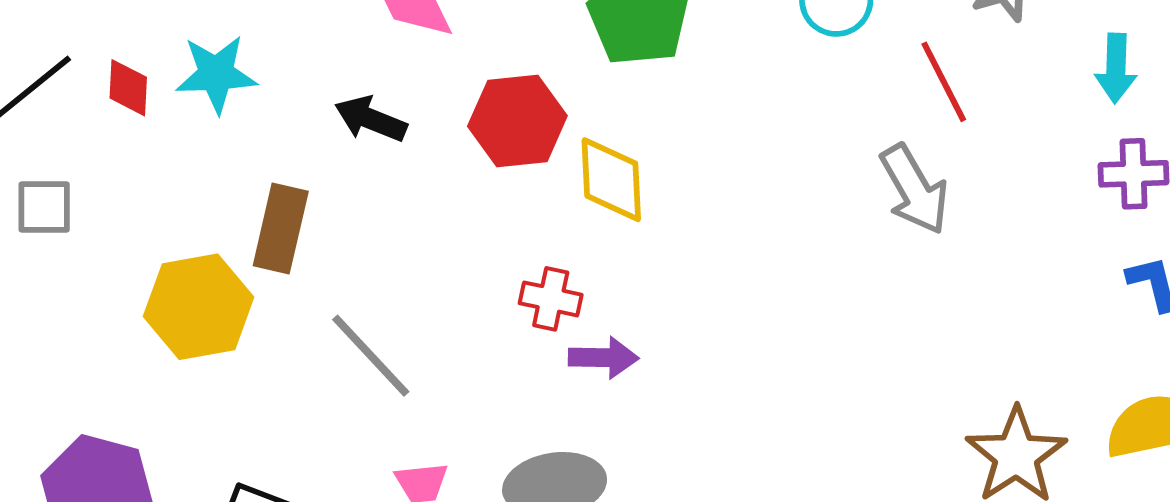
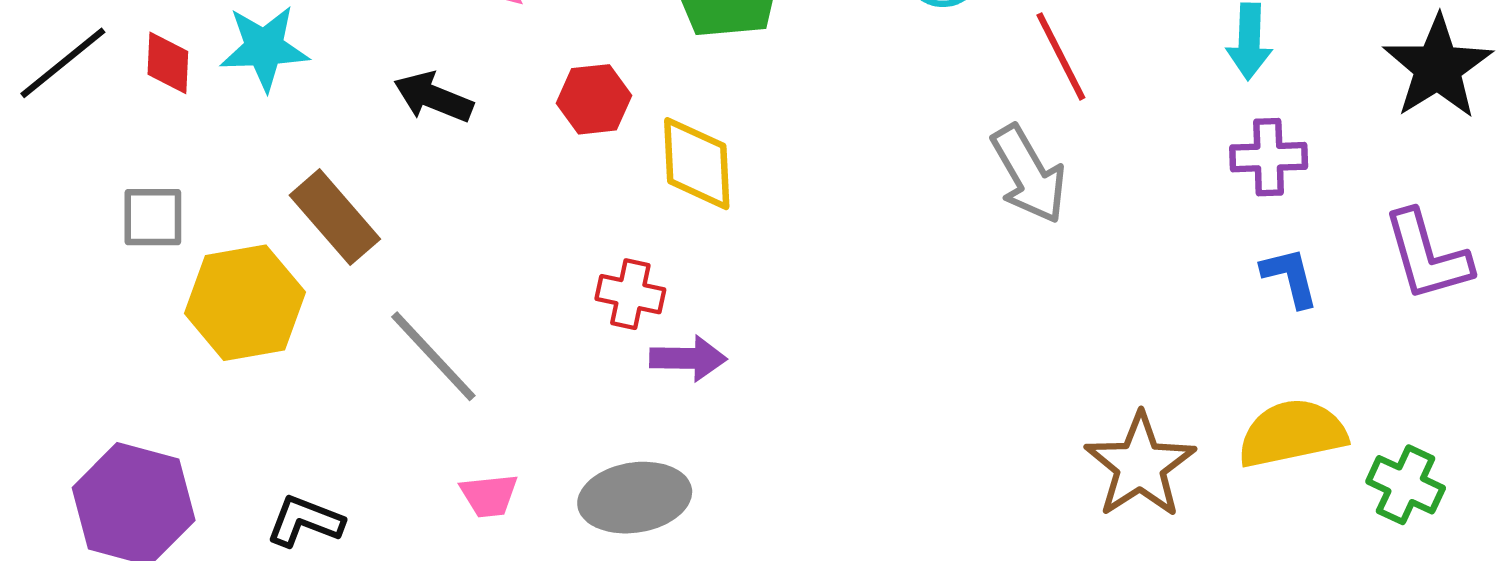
red hexagon: (517, 121) -> (594, 99), size x0.7
gray square: (44, 207) -> (153, 217), moved
brown rectangle: (281, 229) -> (335, 217), turned -54

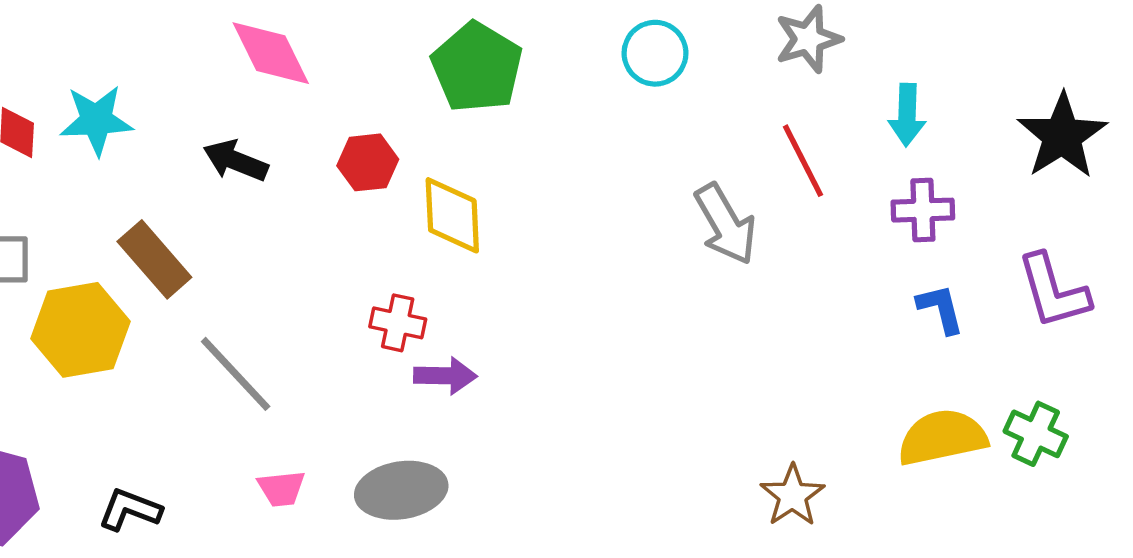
red line: (1061, 56) -> (803, 161), moved
brown star: (1140, 465) -> (792, 496), moved, size x0.7
green cross: (1406, 485) -> (1036, 434), moved

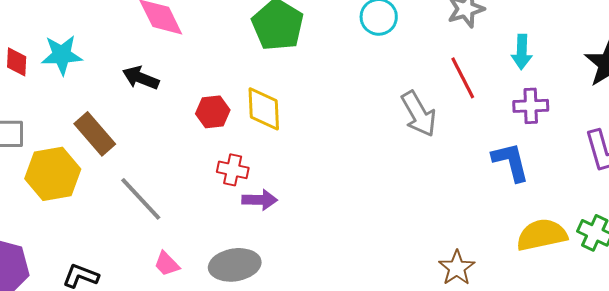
red hexagon: (368, 162) -> (213, 112), moved
blue L-shape: (941, 309) -> (511, 162), moved, size x1.4
pink trapezoid: (281, 488) -> (167, 264), turned 52

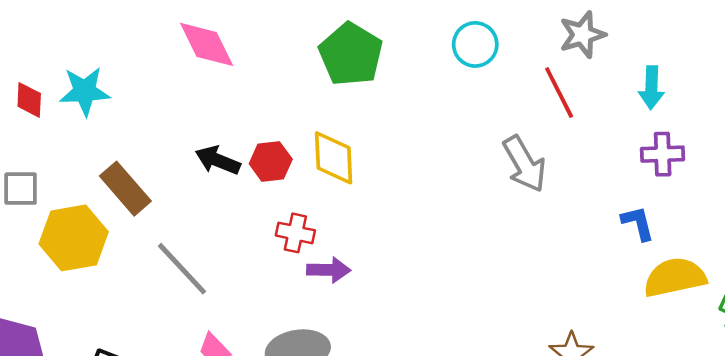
black arrow: (141, 78) -> (218, 160), moved
red line: (463, 78) -> (559, 93), moved
blue L-shape: (511, 162) -> (638, 223), size x0.7
yellow semicircle: (542, 235) -> (675, 277), moved

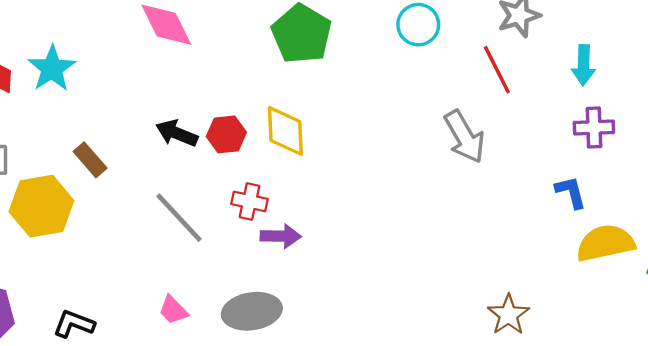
cyan star: (85, 91) -> (52, 69), turned -30
brown rectangle: (125, 189) -> (90, 160), size x0.7
gray line: (182, 269) -> (179, 218), moved

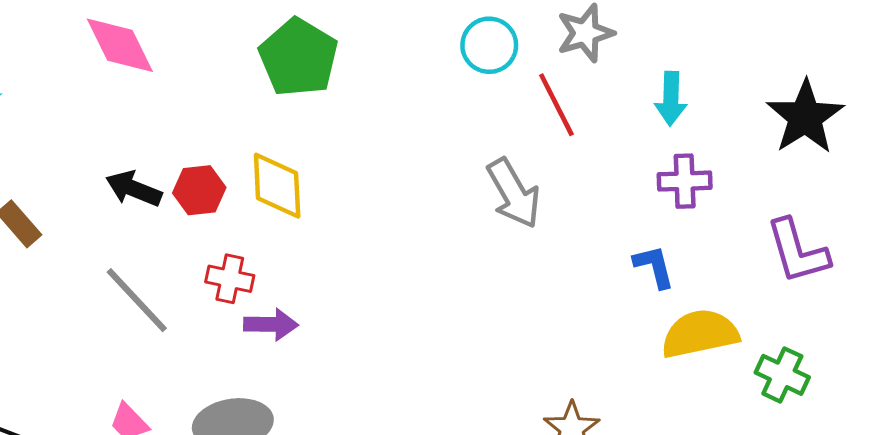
cyan circle: (418, 25) -> (489, 45), moved

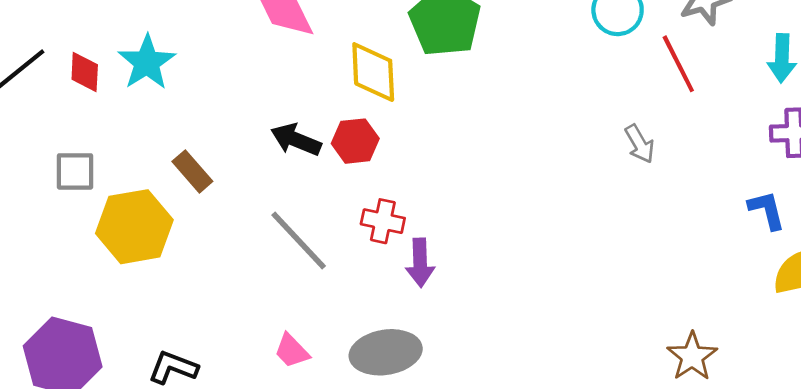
yellow diamond: (277, 186) -> (373, 72), moved
gray arrow: (514, 193) -> (640, 144), size x0.6
purple arrow: (271, 325) -> (420, 263), turned 87

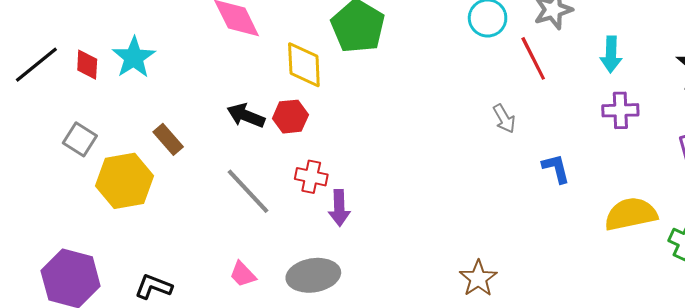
gray square: (75, 171) -> (80, 139), turned 32
blue L-shape: (767, 210) -> (556, 168), moved
brown star: (692, 356) -> (478, 278), moved

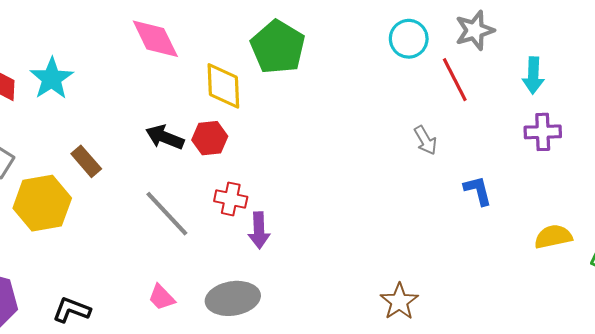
yellow semicircle: (631, 214) -> (553, 237), size x0.7

